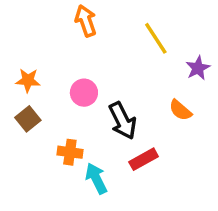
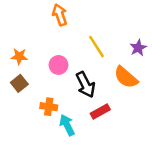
yellow line: (156, 38) -> (96, 47), moved
orange semicircle: (180, 110) -> (126, 77), size x1.5

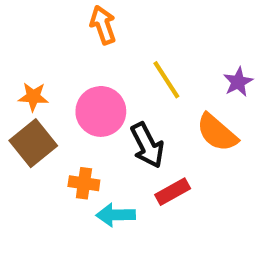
pink circle: (58, 65) -> (101, 111), size x1.5
brown square: (19, 83) -> (33, 143), size x1.5
cyan arrow: (67, 125) -> (116, 215), turned -65

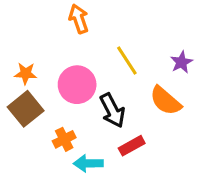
orange cross: (84, 183) -> (64, 139), turned -35

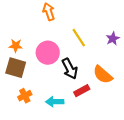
orange semicircle: (165, 101) -> (103, 75), moved
brown square: (26, 109) -> (16, 68), turned -35
orange cross: (64, 139) -> (25, 96), moved

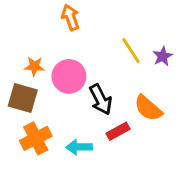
yellow line: (79, 38) -> (131, 50), moved
orange star: (16, 46) -> (34, 66), moved
orange cross: (25, 96) -> (36, 138), size x1.5

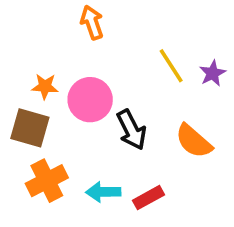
red rectangle: (118, 131) -> (148, 198), moved

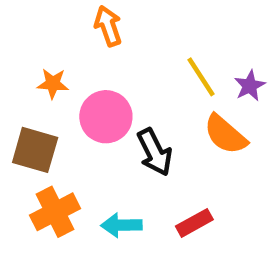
orange star: (45, 86) -> (53, 84), moved
orange semicircle: (194, 141) -> (225, 134), moved
red rectangle: (148, 198) -> (194, 223), moved

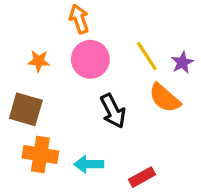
pink circle: (106, 117) -> (90, 59), moved
orange cross: (55, 212) -> (40, 155), turned 36
red rectangle: (194, 223) -> (142, 177), moved

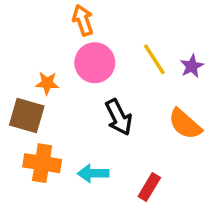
orange star: (39, 61) -> (47, 83), moved
orange semicircle: (165, 98) -> (185, 124), moved
red rectangle: (142, 177) -> (149, 187), turned -30

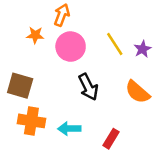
orange arrow: (83, 20) -> (62, 15), turned 40
orange star: (47, 83) -> (35, 35), moved

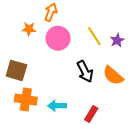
black arrow: (88, 87) -> (85, 71), moved

